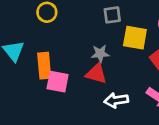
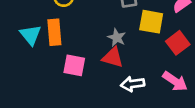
gray star: (100, 54) -> (117, 38), turned 30
orange rectangle: (44, 66) -> (54, 32), moved

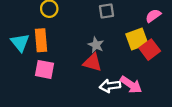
yellow square: (151, 22) -> (137, 39), moved, turned -30
pink square: (74, 65) -> (45, 69), moved
pink arrow: (175, 81) -> (131, 85), moved

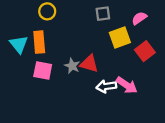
pink semicircle: (153, 16) -> (139, 18), moved
yellow square: (137, 39) -> (120, 37), moved
gray star: (96, 45) -> (72, 66), moved

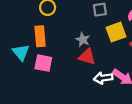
cyan triangle: (19, 44) -> (21, 52), moved
gray star: (72, 66) -> (83, 40), moved

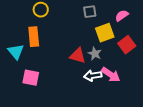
gray star: (83, 40) -> (95, 54), moved
pink square: (43, 63) -> (31, 78), moved

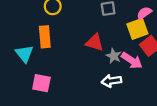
yellow square: (105, 33) -> (137, 29), moved
red triangle: (78, 56) -> (95, 42), moved
pink arrow: (111, 75) -> (132, 61), moved

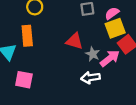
pink semicircle: (144, 13) -> (112, 13), moved
pink arrow: (132, 61) -> (110, 58), turned -72

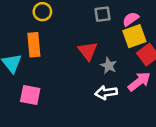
red triangle: (74, 41) -> (88, 51), turned 36
pink arrow: (110, 58) -> (139, 82), moved

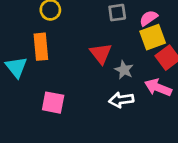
pink arrow: (139, 82) -> (158, 88), turned -120
pink square: (30, 95) -> (53, 103), moved

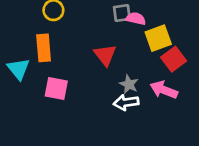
pink semicircle: (149, 18) -> (136, 19), moved, turned 48
gray star: (124, 70) -> (129, 84), moved
pink square: (53, 103) -> (56, 88), moved

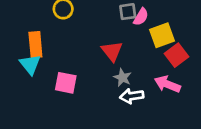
pink semicircle: (136, 19) -> (141, 17), turned 108
orange rectangle: (44, 48) -> (35, 45), moved
gray star: (129, 84) -> (122, 78), moved

